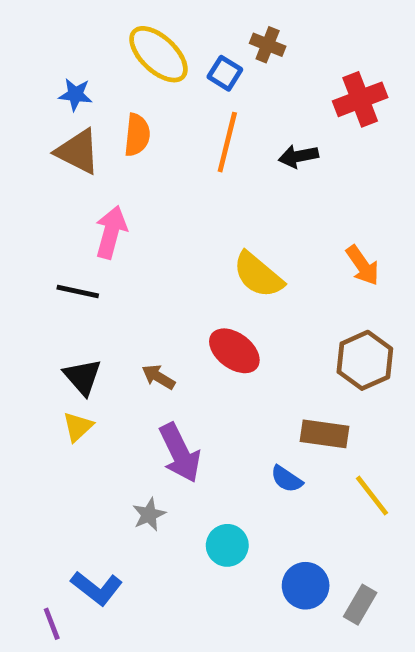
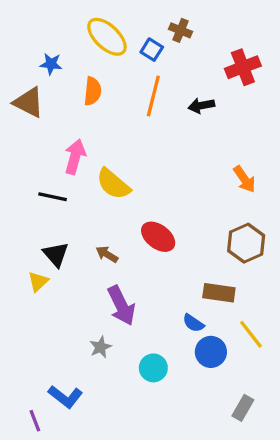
brown triangle: (78, 152) -> (29, 102), moved
yellow semicircle: (258, 275) -> (113, 184), moved
yellow triangle: (78, 427) -> (38, 282), moved
blue circle: (306, 586) -> (211, 352), moved

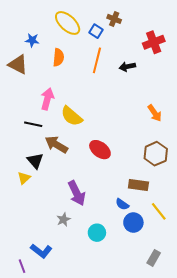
brown arrow: (107, 254) -> (56, 145), moved, size x1.6

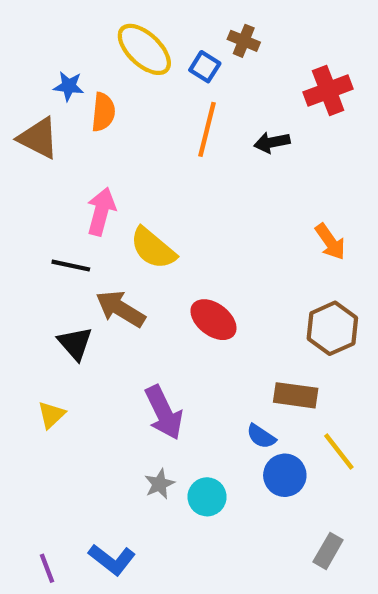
orange semicircle: (58, 57) -> (103, 112), moved
yellow triangle: (24, 178) -> (51, 415), moved
gray star: (64, 219) -> (159, 484), moved
blue L-shape: (41, 251) -> (112, 560), moved

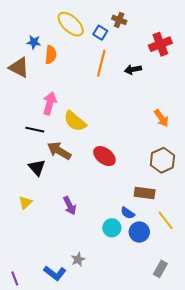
purple arrow: (164, 413) -> (70, 206), moved, size x0.7
gray star: (159, 484) -> (78, 259), moved
cyan circle: (207, 497) -> (112, 228), moved
purple line: (47, 568) -> (15, 278), moved

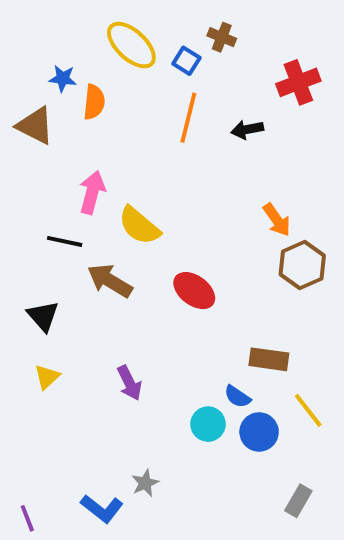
orange arrow: (161, 118) -> (277, 220), moved
brown hexagon: (162, 160) -> (302, 265), moved
black triangle: (37, 168) -> (43, 316), moved

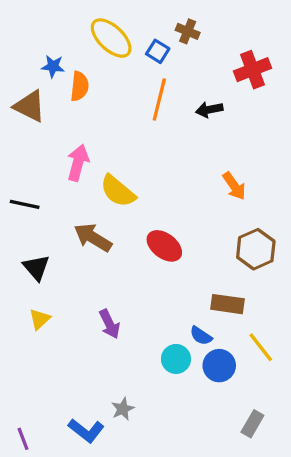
black line: (65, 241) -> (25, 204), moved
brown hexagon: (302, 265) -> (256, 249), moved

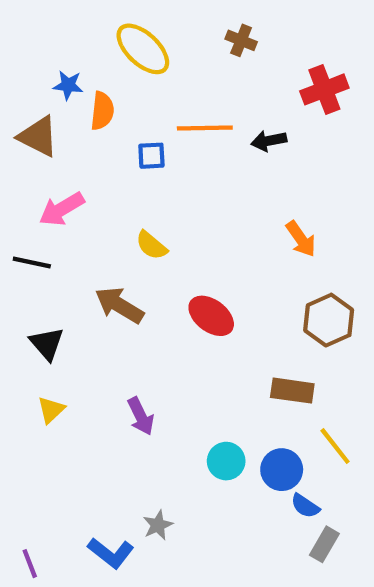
blue square: (158, 51) -> (151, 156), moved, turned -35
orange line: (159, 100) -> (205, 128), turned 75
pink arrow: (78, 163) -> (62, 209), moved, turned -136
yellow semicircle: (118, 191) -> (151, 245), size x0.7
blue semicircle: (201, 336) -> (305, 506), moved

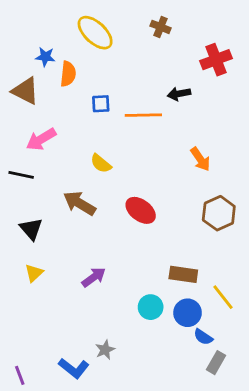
orange line: (205, 128) -> (143, 115), moved
brown rectangle: (292, 391) -> (183, 274), moved
purple arrow: (141, 416) -> (94, 277), turned -100

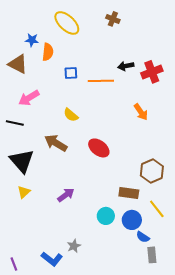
red cross: (216, 60) -> (152, 72), moved
brown hexagon: (219, 213) -> (152, 171), moved
black triangle: (31, 229) -> (22, 161), size x1.5
gray rectangle: (216, 363) -> (152, 255), turned -35

